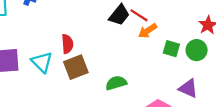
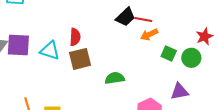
red line: (139, 15) -> (143, 20), turned -30
cyan triangle: (42, 62) -> (50, 51), turned -35
purple triangle: (188, 88) -> (179, 91), turned -42

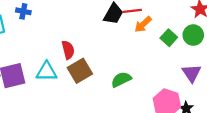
green square: (169, 54) -> (169, 38), turned 35
purple triangle: (179, 91) -> (192, 73), turned -36

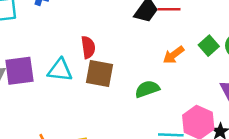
orange arrow: (143, 24) -> (174, 55), moved
brown square: (80, 71) -> (100, 73), turned 35

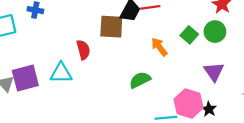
orange arrow: (174, 55) -> (159, 47), turned 96
brown square: (100, 73) -> (111, 27), moved

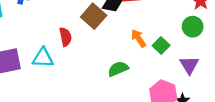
brown square: (111, 27) -> (94, 16), turned 35
green square: (189, 35) -> (161, 45), moved

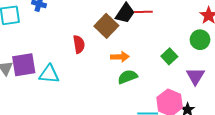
orange arrow: (138, 38) -> (120, 57), moved, turned 120
cyan triangle: (43, 58) -> (49, 74), moved

